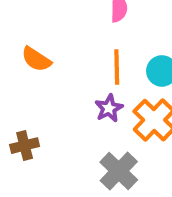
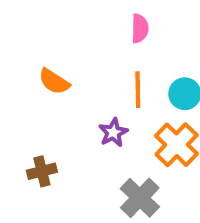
purple star: (109, 108) -> (113, 133), moved

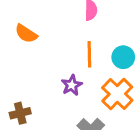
orange semicircle: (54, 81) -> (26, 34), moved

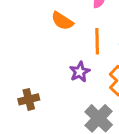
orange semicircle: (26, 34) -> (62, 21), moved

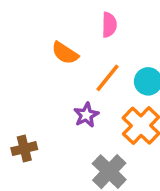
orange line: (97, 41) -> (107, 78), turned 40

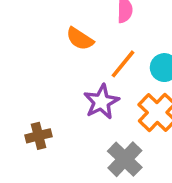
purple star: (86, 115) -> (101, 102), size x1.4

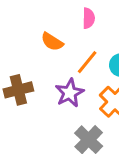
brown cross: (38, 136) -> (18, 90), moved, size x1.4

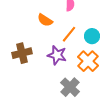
purple star: (70, 93) -> (57, 55), turned -30

